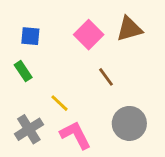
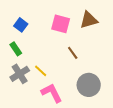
pink square: (89, 35) -> (61, 24), turned -30
blue square: (30, 36) -> (21, 25), turned 32
gray cross: (29, 129) -> (20, 74), moved

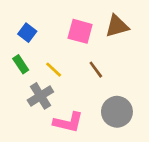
yellow line: (41, 71) -> (54, 70), moved
gray cross: (20, 74) -> (40, 96), moved
pink L-shape: (52, 93) -> (68, 122), turned 130

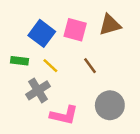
blue square: (27, 33) -> (42, 33), moved, size x1.5
green rectangle: (21, 64) -> (19, 61), turned -49

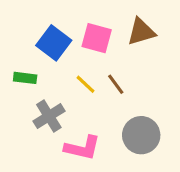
yellow line: (50, 66) -> (86, 84), moved

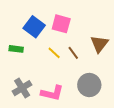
brown triangle: (141, 32) -> (99, 44), moved, turned -36
gray cross: (49, 116) -> (22, 88), moved

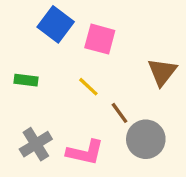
blue square: (34, 27) -> (56, 24), moved
brown line: (73, 53) -> (120, 113), moved

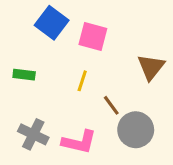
yellow line: (88, 87) -> (82, 81), turned 65
gray cross: (36, 144) -> (33, 134), turned -32

